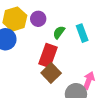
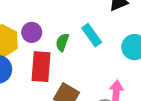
red rectangle: (48, 55) -> (41, 67), moved

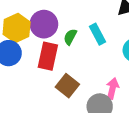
purple circle: (32, 32) -> (44, 24), size x1.5

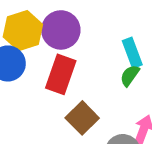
green semicircle: (70, 37) -> (130, 76), moved

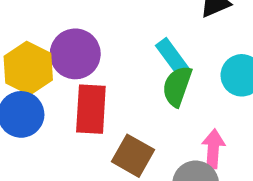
green semicircle: (130, 76) -> (177, 86), size x1.4

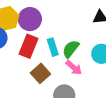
cyan rectangle: (172, 57) -> (53, 47), moved
pink arrow: (213, 149) -> (74, 68), moved, turned 108

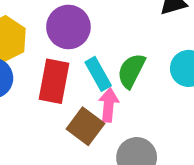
purple circle: (30, 19) -> (68, 27), moved
pink arrow: (74, 68) -> (109, 105), moved, turned -114

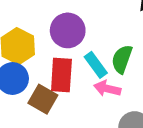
pink arrow: (109, 105) -> (107, 89), turned -75
brown square: (85, 126) -> (43, 99), moved

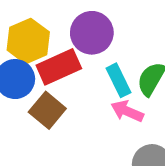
red rectangle: (61, 75) -> (59, 67), moved, turned 52

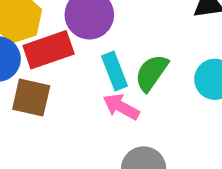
brown square: (47, 110) -> (31, 98), turned -32

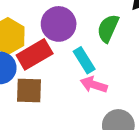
green semicircle: (151, 73) -> (108, 28), moved

